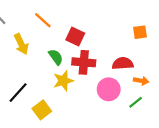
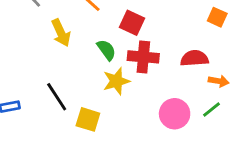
orange square: (140, 32) -> (217, 17), turned 32
pink circle: (109, 89) -> (175, 114), moved
black line: (18, 93) -> (57, 97), turned -75
yellow square: (42, 110) -> (88, 119), turned -36

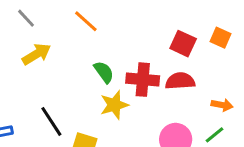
red square: (132, 23) -> (183, 44), moved
yellow arrow: (61, 33) -> (36, 54), moved, turned -96
red semicircle: (194, 58) -> (180, 81), moved

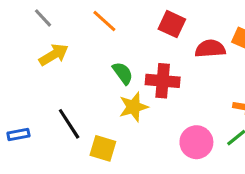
red square: (183, 44) -> (172, 24), moved
red semicircle: (180, 81) -> (210, 49), moved

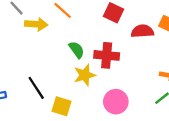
yellow arrow: (54, 55) -> (36, 24), moved, turned 35
pink circle: (196, 142) -> (116, 102), moved

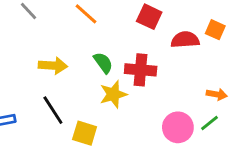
yellow arrow: (36, 24) -> (53, 66), moved
pink circle: (116, 102) -> (178, 127), moved

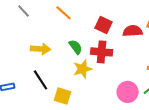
red square: (149, 17) -> (104, 25), moved

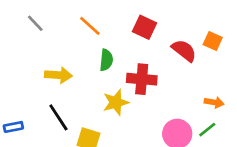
red square: (104, 25) -> (144, 27), moved
red semicircle: (133, 31) -> (184, 51), turned 42
green semicircle: (76, 47) -> (106, 60), moved, turned 42

